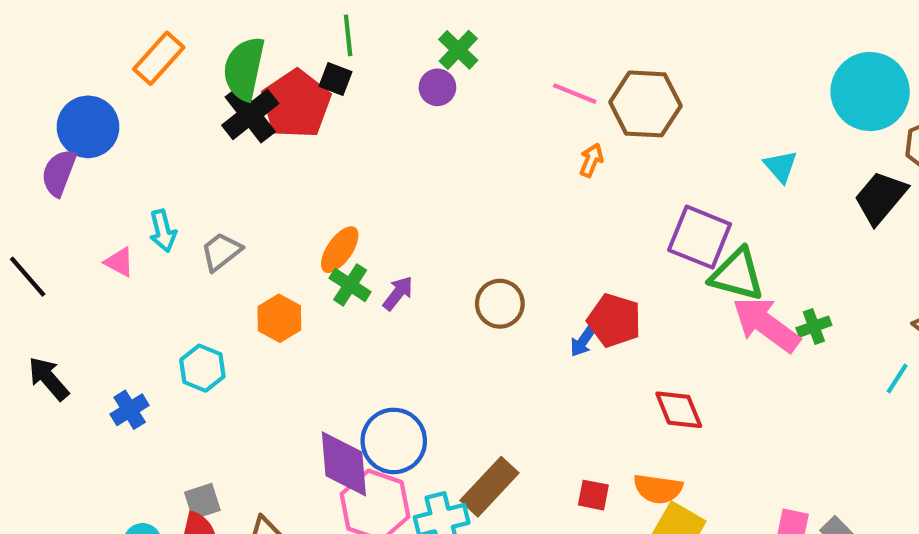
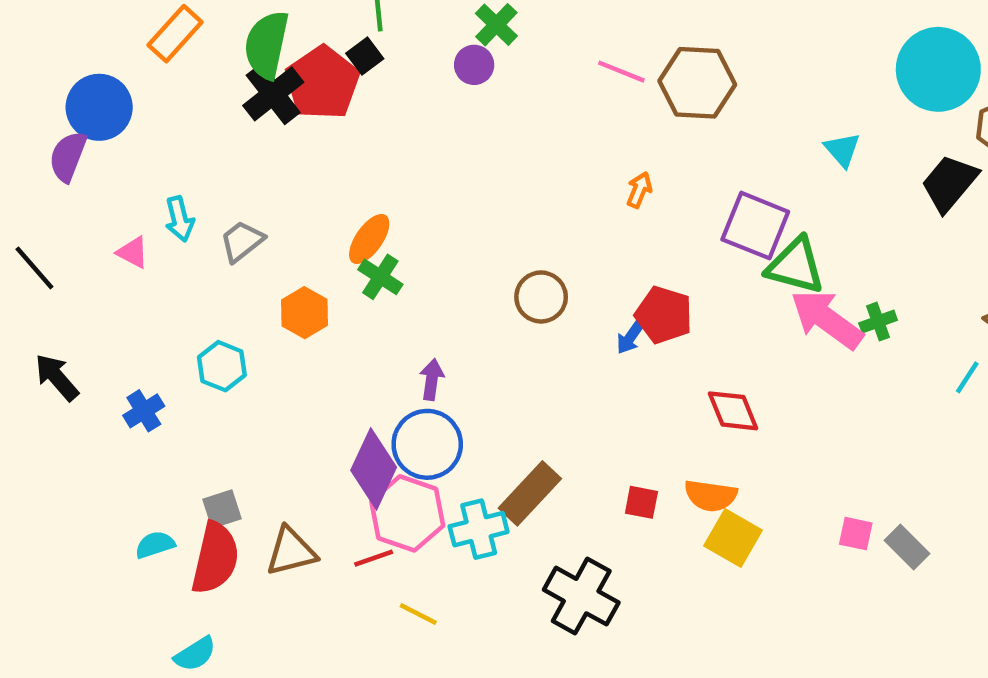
black square: (336, 79) -> (365, 56), turned 32
orange arrow: (591, 160) -> (639, 190), moved
purple arrow: (398, 293) -> (432, 380), moved, turned -30
purple diamond: (344, 464) -> (374, 469), turned 30

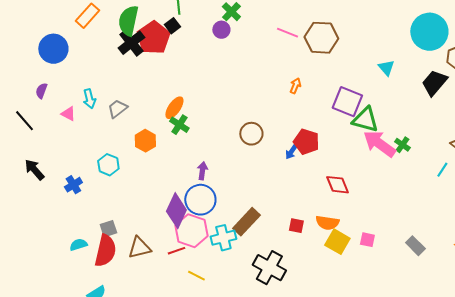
purple semicircle: (68, 156) -> (41, 91), moved, size x0.7
green cross: (878, 322) -> (402, 145), turned -35
pink square: (856, 534) -> (367, 240), moved

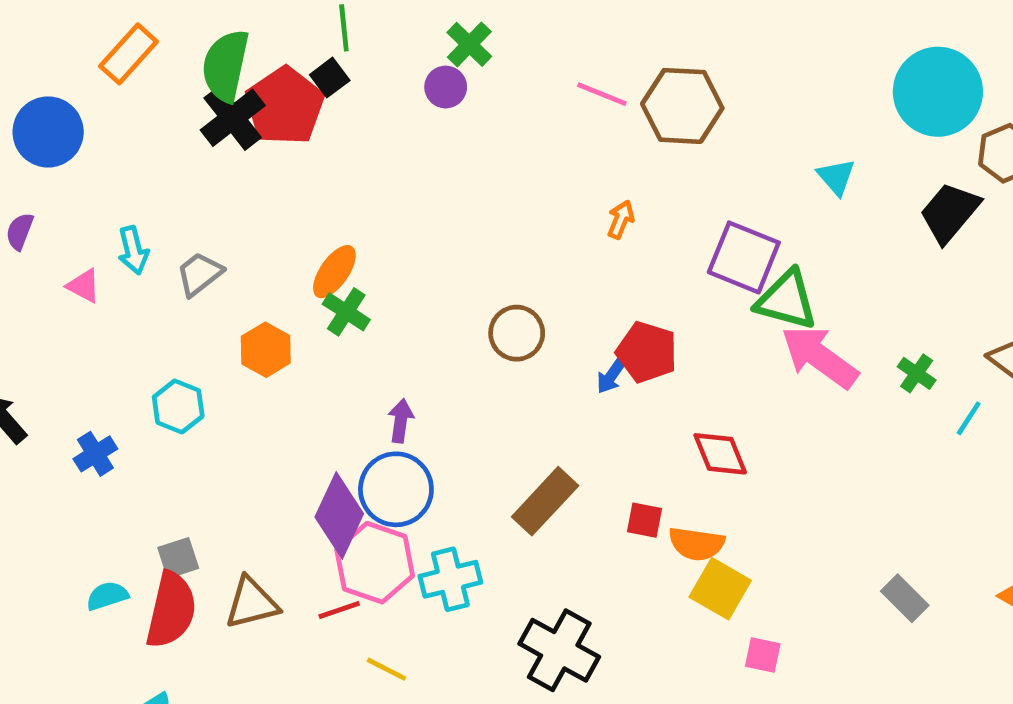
green cross: (402, 145) -> (917, 373), moved
brown rectangle: (246, 222) -> (545, 501), moved
red square: (296, 226) -> (644, 520), moved
pink square: (367, 240) -> (763, 655), moved

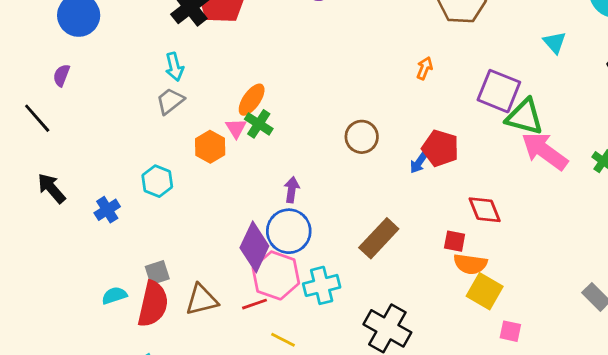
cyan arrow: (133, 250) -> (174, 67), moved
pink triangle: (84, 286) -> (236, 128), moved, turned 30
red square: (644, 520) -> (455, 241), moved

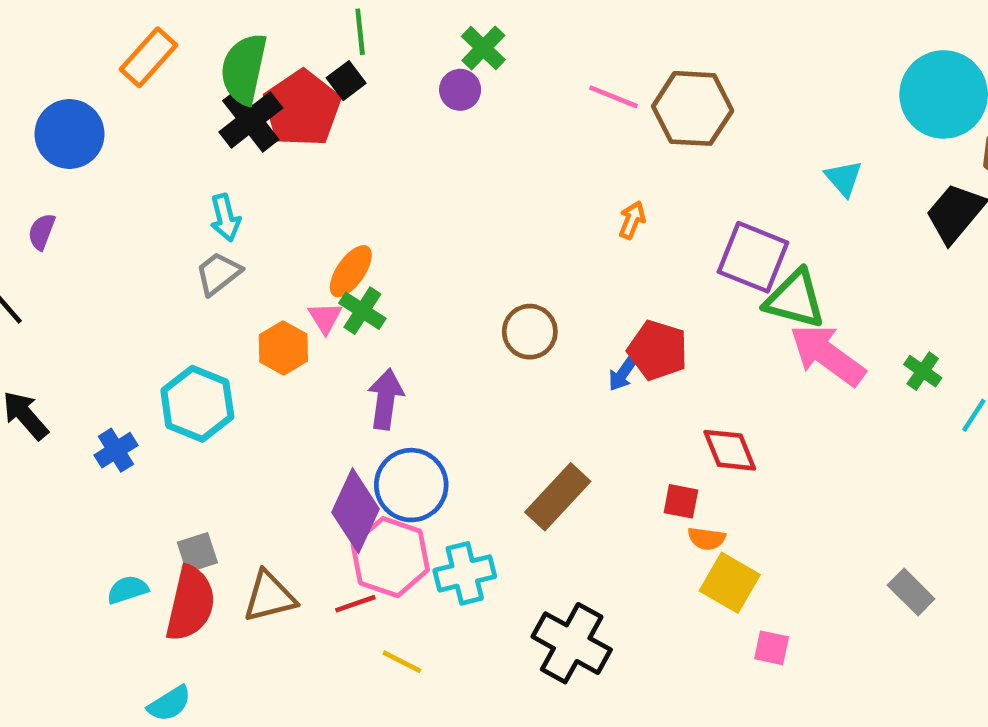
cyan hexagon: (157, 181) -> (197, 404), size x1.4
purple arrow: (292, 190) -> (386, 399), moved, size x1.4
orange semicircle: (470, 264) -> (706, 539), size x0.7

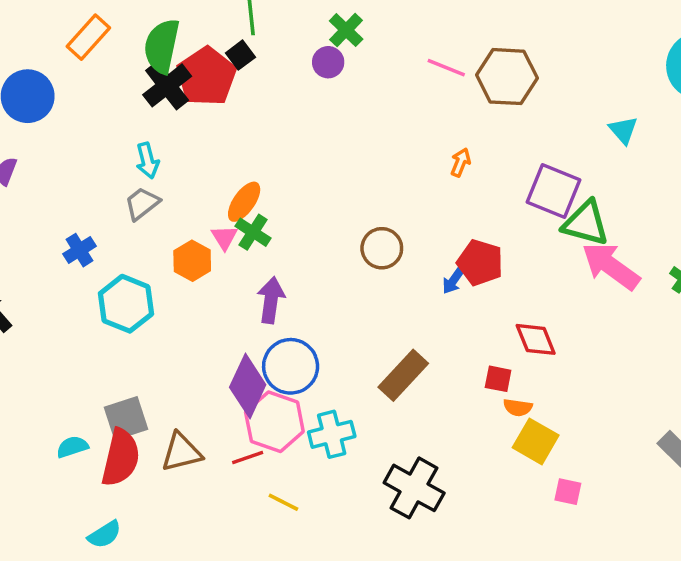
blue cross: (116, 450) -> (79, 250), moved
gray square: (197, 552) -> (126, 418), size x1.4

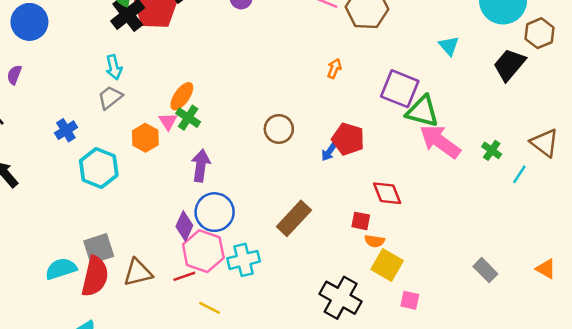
purple diamond: (248, 386) -> (184, 226), size x0.7
cyan semicircle: (72, 447) -> (61, 269), size x1.4
black cross: (414, 488) -> (341, 298), moved

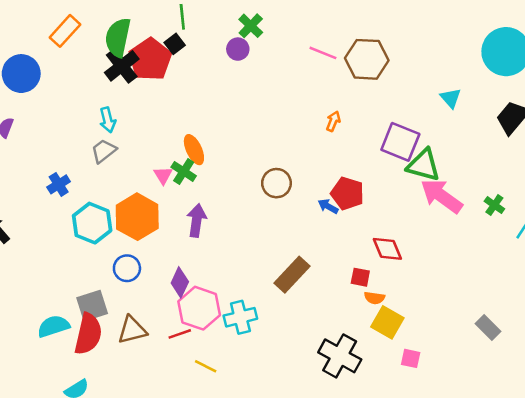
orange ellipse: (182, 96) -> (194, 150), moved, turned -60
orange hexagon: (145, 138) -> (137, 217), moved, size x1.6
blue arrow: (329, 152) -> (328, 206), turned 84
blue circle: (215, 212) -> (127, 268), moved, size x0.7

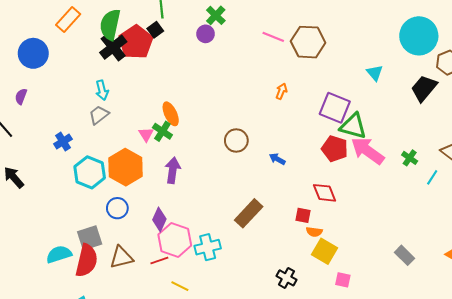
red pentagon: (347, 193) -> (335, 149), moved
black cross: (340, 356) -> (287, 278), size x0.6

